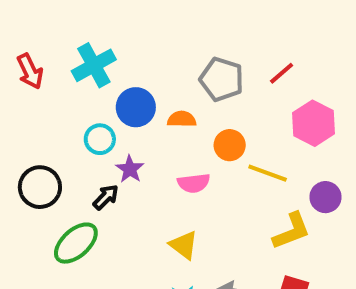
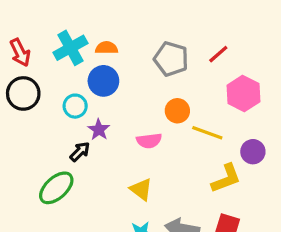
orange semicircle: (182, 119) -> (107, 48), moved
black circle: (40, 187) -> (23, 93), moved

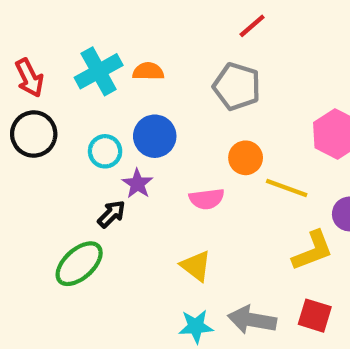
red line: (218, 54) -> (252, 26), moved
blue circle: (103, 81) -> (155, 136), moved

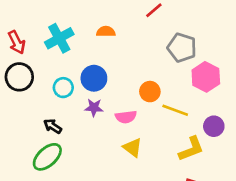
orange semicircle: (148, 71) -> (106, 32), moved
gray pentagon: (237, 86) -> (182, 48), moved
purple star: (137, 184) -> (94, 108), moved, turned -30
black arrow: (112, 214) -> (53, 126), moved, turned -102
yellow triangle: (196, 266) -> (133, 148), moved

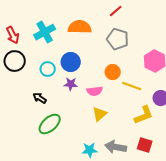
orange semicircle: (106, 32) -> (80, 27), size x1.6
gray pentagon: (182, 48) -> (118, 39), moved
yellow triangle: (133, 148) -> (100, 114), turned 42
green ellipse: (47, 157) -> (50, 124), moved

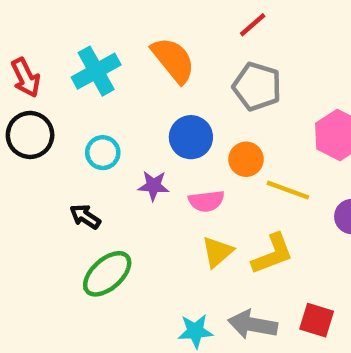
orange semicircle: (80, 27) -> (173, 60), turned 50
blue circle: (71, 62) -> (191, 137), moved
yellow L-shape: (144, 115) -> (272, 254), moved

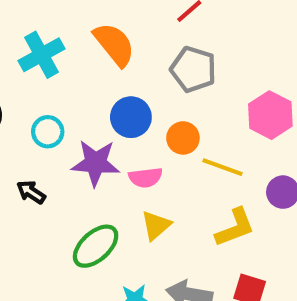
purple star: (153, 186) -> (96, 163), size x1.6
yellow L-shape: (272, 254) -> (235, 227), moved
green ellipse: (107, 274) -> (96, 246), moved

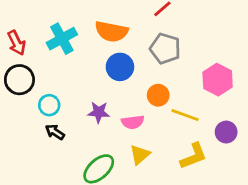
orange semicircle: (114, 44) -> (111, 32), turned 140
blue circle: (131, 117) -> (120, 67), moved
cyan circle: (48, 132) -> (49, 105), moved
purple star: (96, 163) -> (99, 112), size x0.7

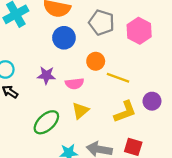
pink hexagon: (218, 80) -> (139, 31), moved
purple circle: (226, 132) -> (152, 101), moved

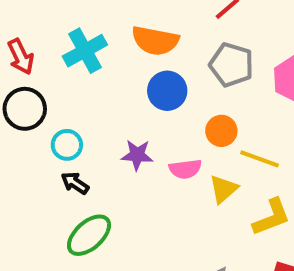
yellow triangle: (80, 111) -> (223, 189), moved
green ellipse: (46, 122) -> (89, 235), moved

